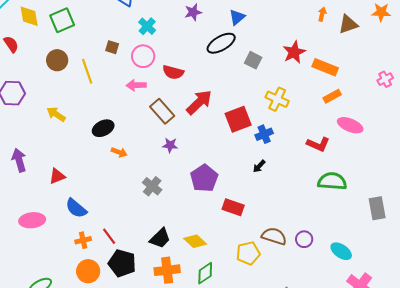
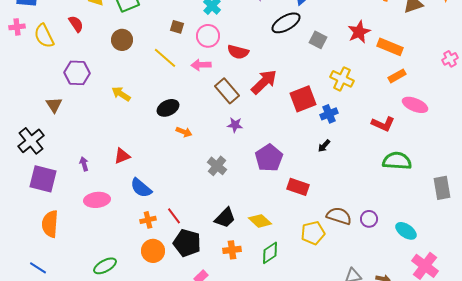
yellow line: (87, 71) -> (165, 58), moved, turned -30
purple arrow: (19, 160) -> (84, 164), moved, size x0.6
orange cross: (167, 270) -> (232, 250), size x0.7

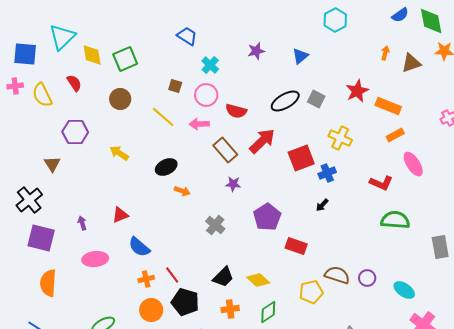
black ellipse: (286, 23) -> (285, 101), moved
pink ellipse: (415, 105) -> (413, 164), turned 35

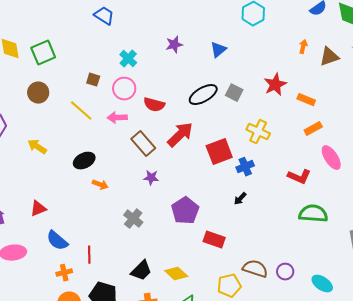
blue trapezoid: (187, 36) -> (104, 16), moved
orange rectangle: (388, 106) -> (306, 100), size x0.7
red line: (172, 275) -> (89, 255), moved, turned 36

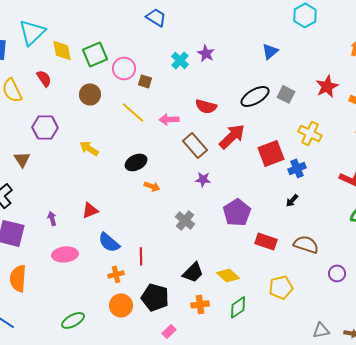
purple star: (174, 45) -> (206, 53), moved, turned -30
pink circle: (124, 89) -> (124, 68), moved
brown semicircle: (255, 269) -> (306, 244), moved

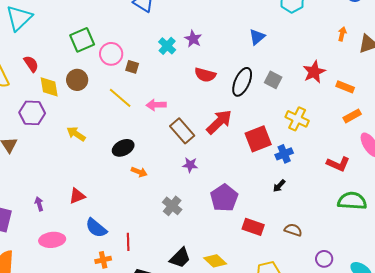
yellow diamond: (62, 50) -> (49, 87), moved
black ellipse: (255, 96) -> (242, 82), turned -36
red semicircle: (206, 106) -> (205, 75), moved
brown semicircle: (306, 244) -> (293, 230), size x0.7

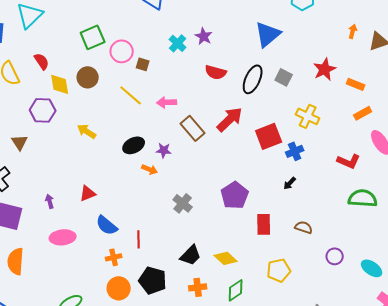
blue triangle: (257, 37) -> (268, 34), size x1.6
purple star: (190, 165) -> (164, 150), moved
red rectangle: (253, 227) -> (264, 224), turned 70

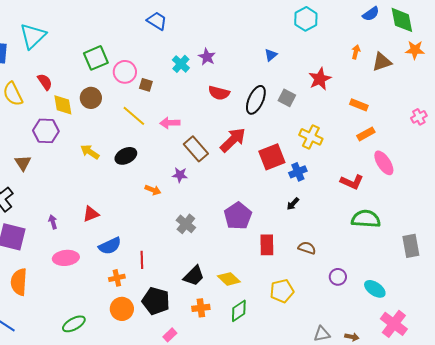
blue triangle: (268, 34) -> (271, 55), size x0.5
red star: (325, 69) -> (320, 79), moved
black ellipse: (134, 145) -> (126, 156), moved
purple star: (164, 150) -> (180, 175), moved
blue semicircle: (107, 225) -> (110, 246), turned -65

